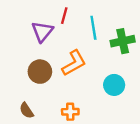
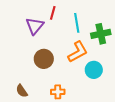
orange L-shape: (74, 63) -> (78, 52), moved
brown circle: (40, 72) -> (44, 59), moved

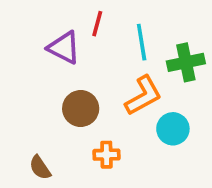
purple triangle: (35, 26) -> (64, 48), turned -42
orange cross: (58, 92) -> (106, 155), moved

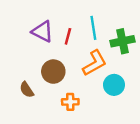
red line: (97, 24) -> (68, 36), moved
brown semicircle: (40, 168) -> (27, 90), moved

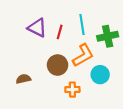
brown circle: (53, 72) -> (58, 65), moved
brown semicircle: (27, 90) -> (23, 79), turned 112
orange cross: (70, 102) -> (72, 90), moved

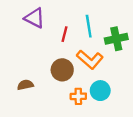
purple triangle: (37, 28) -> (35, 18), moved
orange L-shape: (83, 55) -> (90, 59), turned 70
cyan circle: (100, 75) -> (100, 91), moved

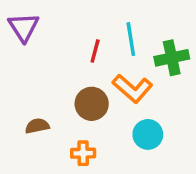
purple triangle: (35, 18) -> (24, 27), moved, turned 30
orange cross: (78, 96) -> (83, 153), moved

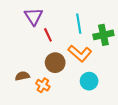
purple triangle: (24, 27) -> (34, 16), moved
red line: (95, 51) -> (48, 35), moved, turned -40
orange cross: (83, 153) -> (43, 85), moved, turned 32

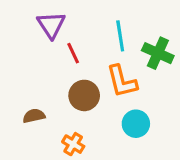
green cross: (103, 35) -> (158, 53), turned 36
orange L-shape: (80, 53) -> (122, 81), turned 35
orange cross: (43, 85) -> (73, 144), moved

